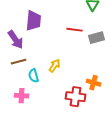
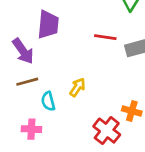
red cross: (76, 97) -> (107, 131), turned 30

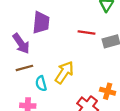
yellow arrow: (77, 87) -> (64, 72), size x1.5

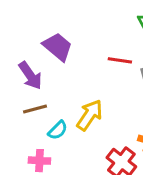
purple trapezoid: (41, 22) -> (58, 47), turned -55
cyan semicircle: (41, 83) -> (58, 130), turned -120

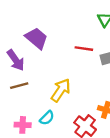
cyan semicircle: (58, 130) -> (47, 118), moved

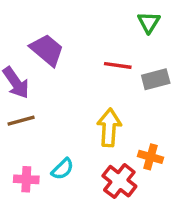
yellow arrow: (61, 90) -> (109, 128), moved, turned -30

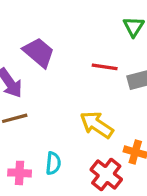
yellow arrow: (109, 128) -> (97, 125), turned -60
cyan semicircle: (62, 169) -> (53, 163), turned -40

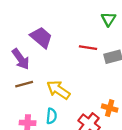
yellow arrow: (97, 125) -> (58, 90), moved

